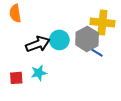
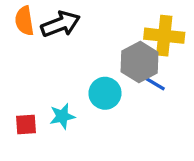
cyan circle: (59, 40) -> (105, 93), moved
black arrow: (38, 44) -> (61, 24), moved

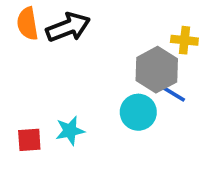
yellow cross: (164, 36) -> (184, 40), size x0.6
cyan circle: (105, 93) -> (138, 112), moved

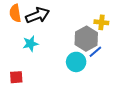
blue line: (173, 94) -> (95, 52), turned -72
cyan star: (70, 131) -> (30, 44), moved

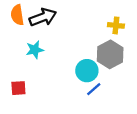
gray hexagon: (86, 39) -> (110, 54), moved
blue line: (95, 52) -> (94, 89), moved

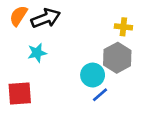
orange semicircle: (17, 15) -> (19, 16), turned 42
red square: (18, 88) -> (20, 94), size x1.5

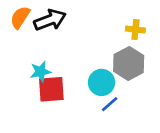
cyan star: (37, 53) -> (40, 72), moved
red square: (20, 94) -> (51, 89), moved

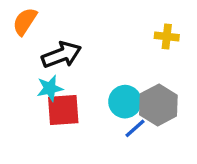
black arrow: (50, 20) -> (62, 55), moved
gray hexagon: (129, 63) -> (158, 105), moved

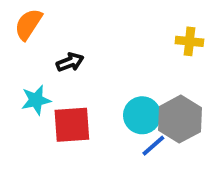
black arrow: (62, 55) -> (70, 62), size x0.6
cyan star: (50, 88) -> (36, 100), moved

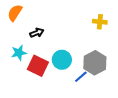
cyan circle: (142, 115) -> (62, 60), moved
red square: (72, 125) -> (38, 66), turned 30

